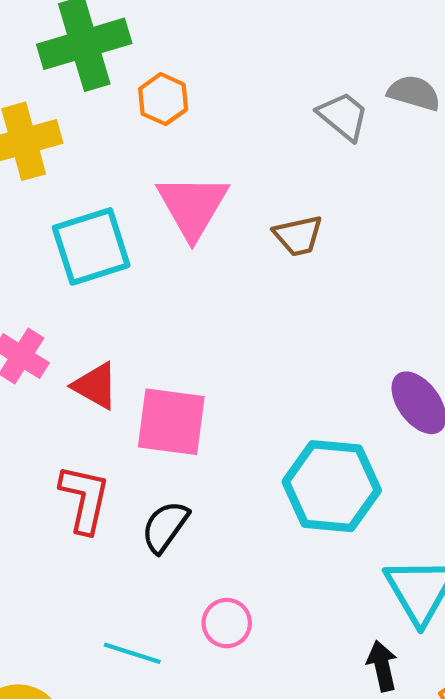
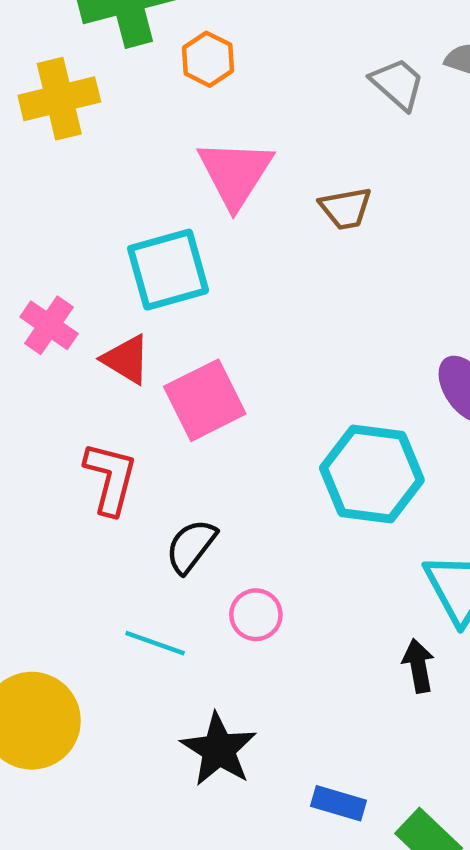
cyan square: (91, 246) -> (168, 270), moved
pink square: (171, 422) -> (205, 400), turned -36
black semicircle: (165, 527) -> (191, 546), moved

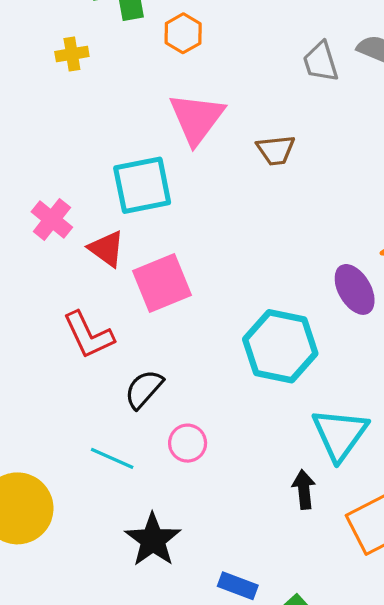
gray trapezoid: (398, 84) -> (321, 62), turned -153
yellow cross: (59, 99) -> (72, 54), size x0.6
red L-shape: (110, 478) -> (88, 335), turned 136

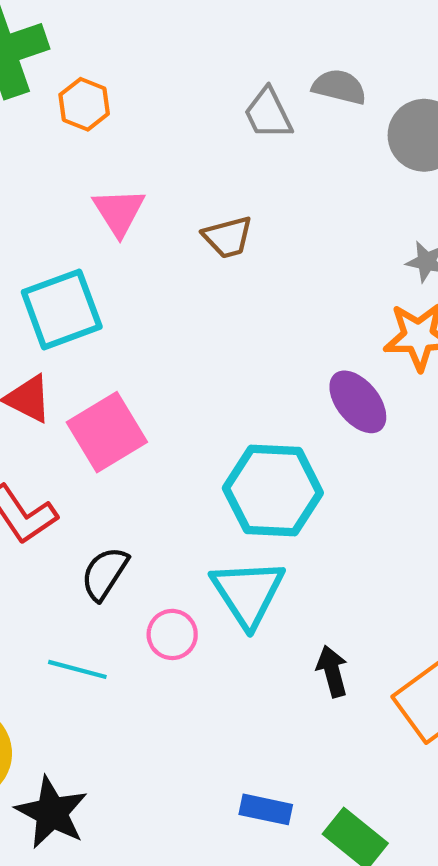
pink triangle: (197, 118) -> (119, 212), size x0.7
cyan triangle: (340, 434) -> (248, 593), moved
black star: (153, 540) -> (52, 812), moved

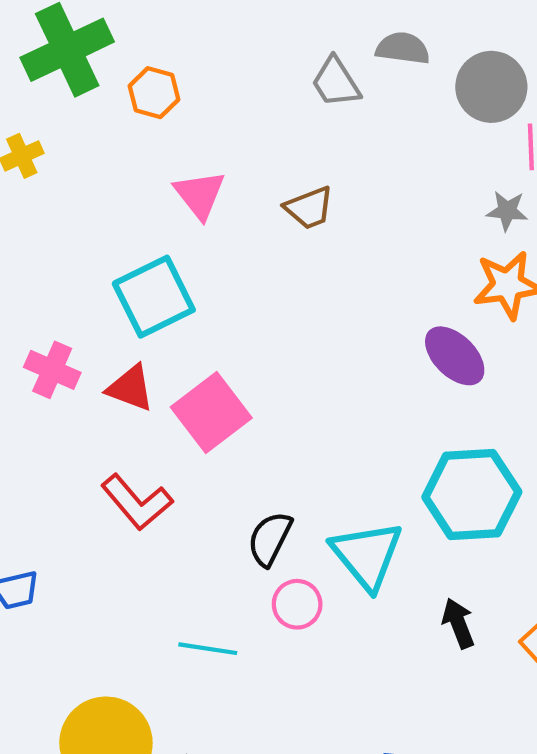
cyan hexagon: (273, 490) -> (472, 495), moved
black semicircle: (105, 573) -> (270, 539), moved

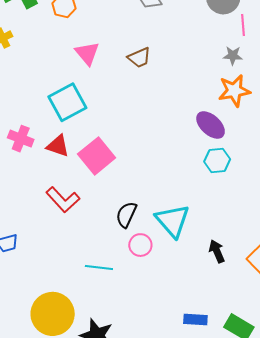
cyan hexagon: (472, 495) -> (217, 160), moved, size x0.6

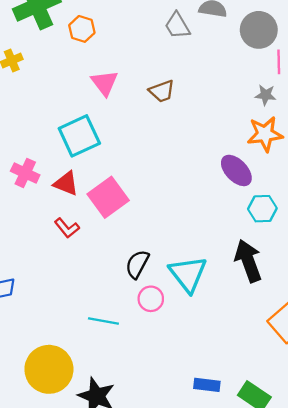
cyan hexagon: (217, 160) -> (262, 209), moved
red L-shape: (63, 200) -> (67, 228), moved, size x0.7
black arrow: (217, 251) -> (248, 261), moved, size x1.6

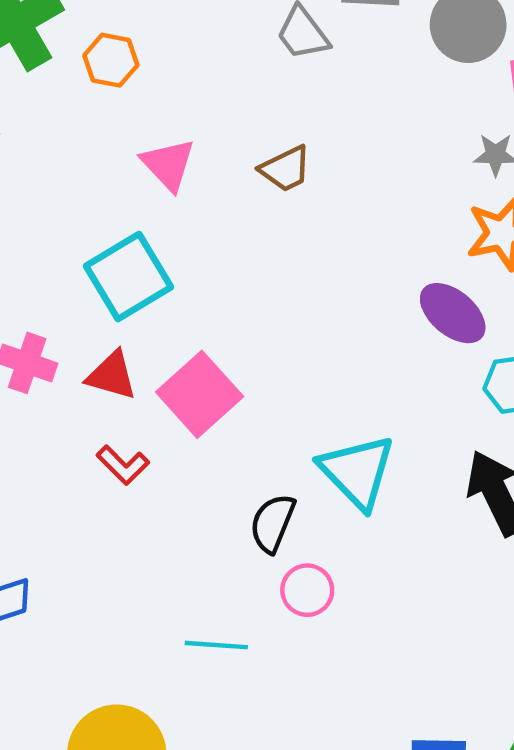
cyan triangle: (188, 274) -> (357, 472), moved

